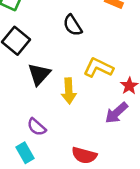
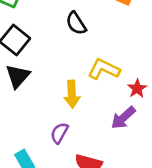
black triangle: (39, 74) -> (18, 76), moved
purple semicircle: (37, 127) -> (59, 133), moved, turned 78

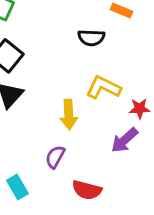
black semicircle: (76, 23) -> (91, 38), moved, turned -55
red star: (137, 89) -> (140, 109), turned 30

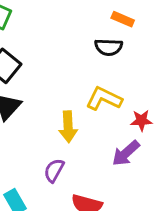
black semicircle: (91, 38) -> (109, 47), moved

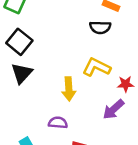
purple semicircle: (54, 170) -> (58, 123), turned 66

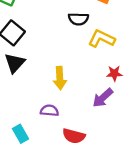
black semicircle: (100, 27) -> (78, 19), moved
yellow L-shape: (97, 67) -> (102, 39), moved

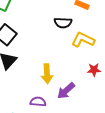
purple arrow: (103, 98) -> (66, 91), moved

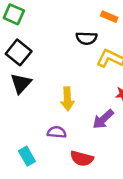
purple arrow: (66, 91) -> (103, 119), moved

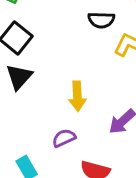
purple semicircle: (57, 132) -> (64, 138), turned -30

